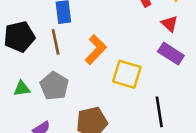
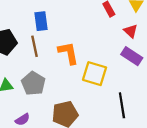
orange L-shape: (96, 50) -> (68, 53), turned -55

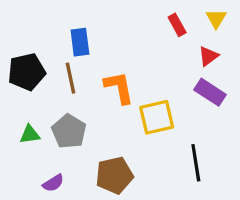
red triangle: (131, 31) -> (208, 56), turned 40
yellow square: (95, 74) -> (157, 117), turned -30

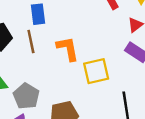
gray pentagon: (69, 131) -> (26, 96), moved

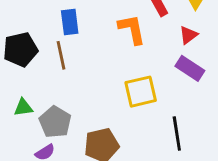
orange L-shape: (68, 49) -> (132, 29), moved

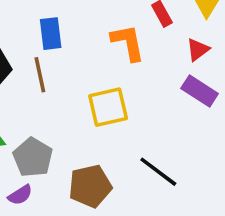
yellow square: (141, 92) -> (108, 107), moved
black line: (177, 134) -> (158, 172), moved, turned -44

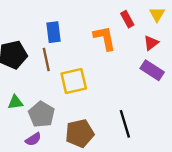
yellow square: (108, 107) -> (74, 81), moved
black line: (158, 172) -> (125, 124), turned 36

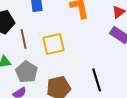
brown line: (46, 60) -> (24, 39), moved

